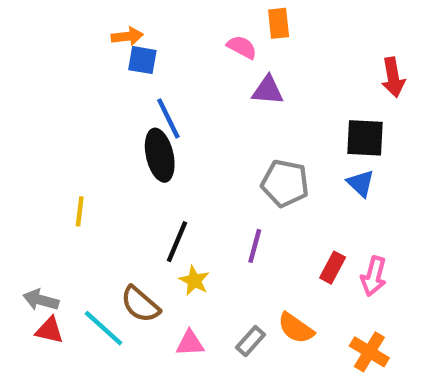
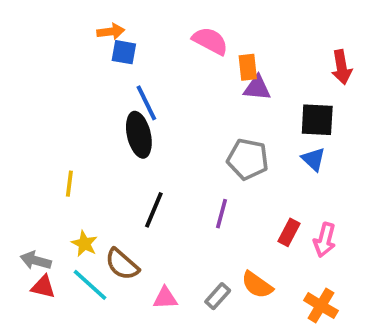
orange rectangle: (279, 23) -> (248, 67), moved
pink semicircle: (242, 47) -> (210, 41), size x1.4
purple triangle: (268, 90) -> (257, 88), moved
yellow star: (194, 281) -> (84, 244), moved

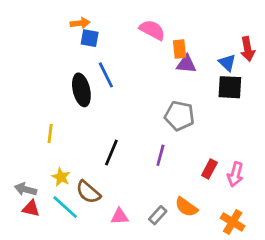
black ellipse: (139, 135) -> (81, 90), moved
blue triangle: (313, 159) -> (227, 63), moved

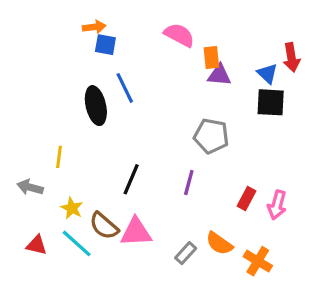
gray arrow: (26, 189) -> (30, 187), moved
pink triangle: (120, 217) -> (136, 232), moved, size x1.5
orange cross: (233, 222) -> (258, 261), moved

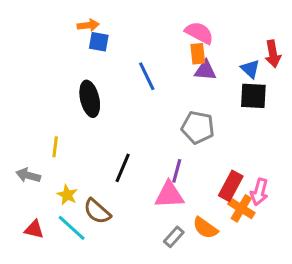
pink semicircle: (179, 35) -> (199, 33), moved
blue line: (125, 88) -> (147, 76), moved
red rectangle: (247, 199) -> (231, 186), size x1.4
pink triangle: (136, 232) -> (169, 195), moved
orange cross: (258, 261) -> (241, 208), moved

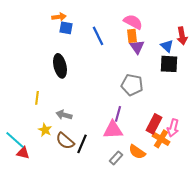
purple triangle: (205, 70) -> (137, 47), turned 49
blue line: (147, 76) -> (98, 36), moved
black line: (123, 168) -> (82, 144), moved
gray arrow: (28, 175) -> (64, 115), moved
cyan line: (72, 228) -> (15, 140), moved

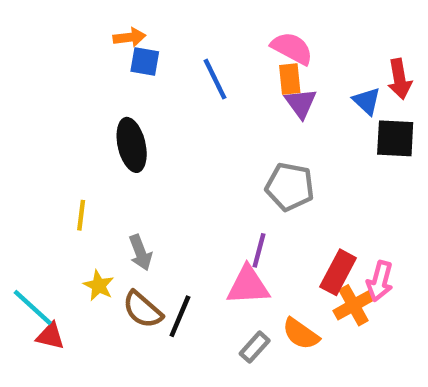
black square: (169, 64) -> (395, 138), moved
gray arrow: (64, 115) -> (140, 253), turned -126
orange cross: (161, 139) -> (353, 305), turned 30

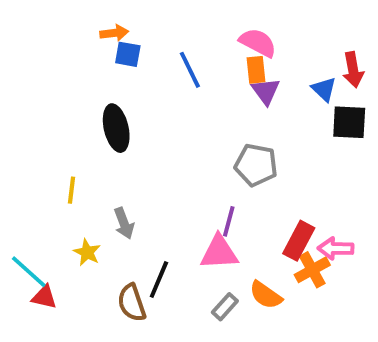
pink arrow: (380, 281) -> (336, 248), turned 76
brown semicircle: (143, 310) -> (132, 303), moved, turned 30

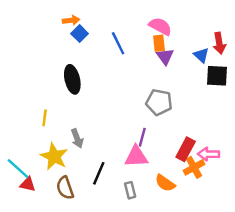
blue square: (128, 54) -> (80, 34), turned 35
yellow star: (87, 252) -> (54, 156), size x1.6
brown semicircle: (132, 303) -> (65, 188), moved
gray rectangle: (225, 307) -> (130, 190), moved, turned -56

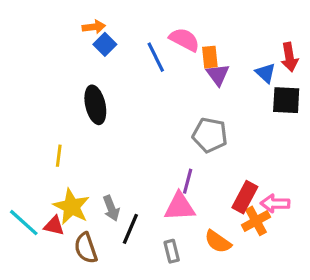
pink semicircle: (160, 26) -> (184, 40), moved
gray arrow: (77, 138) -> (111, 208), moved
red triangle: (28, 184) -> (54, 226), moved

